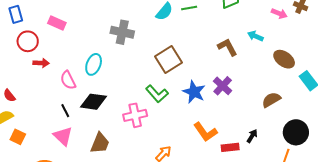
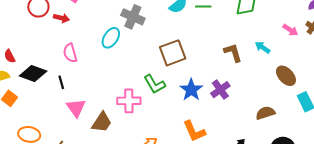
red arrow: (41, 63) -> (61, 18), moved
cyan ellipse: (94, 64) -> (111, 38), moved
black diamond: (93, 102) -> (33, 74), moved
pink triangle: (63, 136) -> (76, 108), moved
brown trapezoid: (100, 143) -> (102, 122), moved

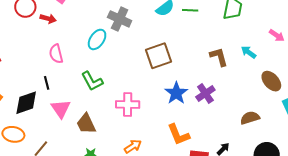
black diamond: (33, 74) -> (26, 103), moved, turned -40
green L-shape: (155, 84) -> (92, 81), moved
pink cross: (129, 101) -> (128, 104), moved
brown trapezoid: (102, 122) -> (86, 124), turned 120

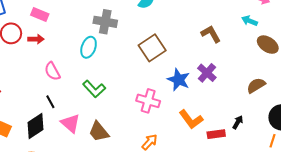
cyan arrow: (249, 52) -> (249, 21), moved
pink cross: (128, 104) -> (148, 101), moved, turned 30

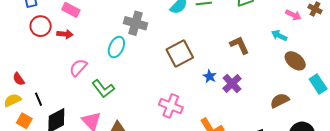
pink semicircle: (52, 71) -> (78, 68), turned 66
blue star: (179, 80) -> (210, 76), moved, size x0.6
green L-shape: (94, 89) -> (103, 89), moved
black line: (50, 102) -> (38, 99), moved

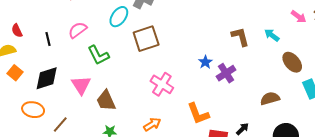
cyan arrow: (279, 36) -> (272, 35), moved
brown square: (180, 54) -> (146, 39), moved
black line: (38, 99) -> (48, 39), moved

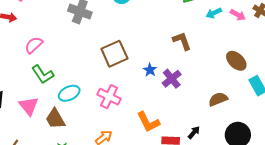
cyan ellipse: (119, 17) -> (69, 93), moved, turned 35
pink semicircle: (78, 30) -> (34, 45), moved
cyan arrow: (272, 35) -> (214, 13), moved, turned -56
brown square: (146, 39) -> (114, 54), moved

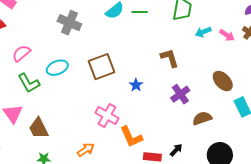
purple cross: (172, 79) -> (180, 94), moved
cyan ellipse: (69, 93) -> (57, 68), moved
pink cross: (109, 97) -> (107, 115), moved

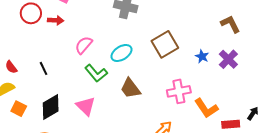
purple cross: (180, 94) -> (228, 59), moved
pink cross: (107, 115) -> (179, 91), turned -30
brown trapezoid: (39, 128) -> (130, 88), moved

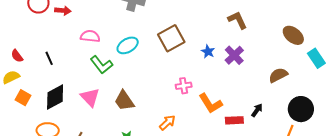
pink semicircle: (84, 45) -> (90, 36), turned 54
brown trapezoid: (130, 88) -> (124, 101), moved
pink cross: (179, 91) -> (184, 86), size x0.7

